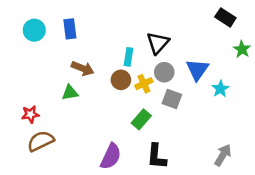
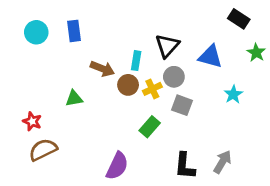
brown arrow: (83, 68) -> (102, 69), moved
blue triangle: (197, 70) -> (210, 57), moved, turned -50
red star: (30, 114) -> (32, 121), turned 30
gray arrow: (223, 155) -> (222, 162), moved
black L-shape: (157, 156) -> (185, 166), moved

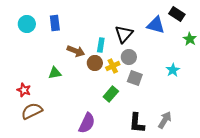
blue triangle: (210, 57) -> (156, 25), moved

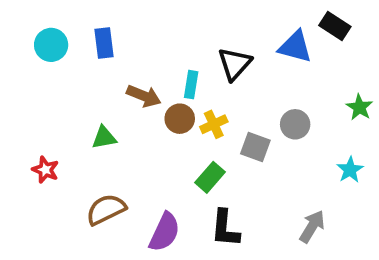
green star: (190, 39) -> (359, 107), moved
gray circle: (129, 57) -> (295, 124), moved
cyan star: (173, 70) -> (350, 170), moved
brown semicircle: (32, 111) -> (106, 209), moved
black L-shape: (137, 123) -> (225, 228), moved

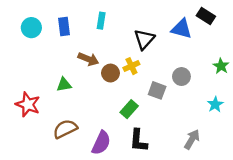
cyan rectangle: (191, 85) -> (101, 21), moved
yellow cross: (214, 124) -> (131, 66), moved
red star: (45, 170) -> (28, 104), size x1.5

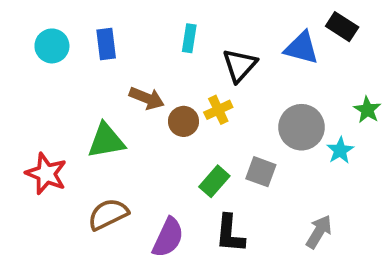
cyan rectangle: (101, 21) -> (189, 38), moved
gray circle: (181, 77) -> (301, 127), size x1.5
green triangle: (64, 85) -> (106, 141), size x1.5
gray square: (157, 90) -> (261, 172), moved
cyan star: (215, 104) -> (340, 150), moved

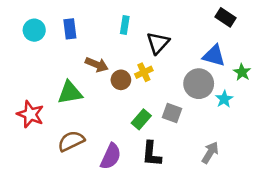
blue triangle: (301, 48) -> (214, 56), moved

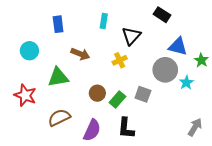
black rectangle: (225, 17) -> (162, 15), moved
cyan circle: (34, 30) -> (29, 51), moved
brown circle: (121, 80) -> (97, 93), moved
gray arrow: (210, 153) -> (195, 127), moved

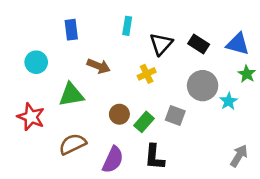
black rectangle: (162, 15) -> (199, 44), moved
blue triangle: (178, 46) -> (238, 44), moved

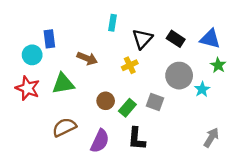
blue rectangle: (71, 30) -> (49, 39), moved
red star: (31, 117) -> (28, 88), moved

